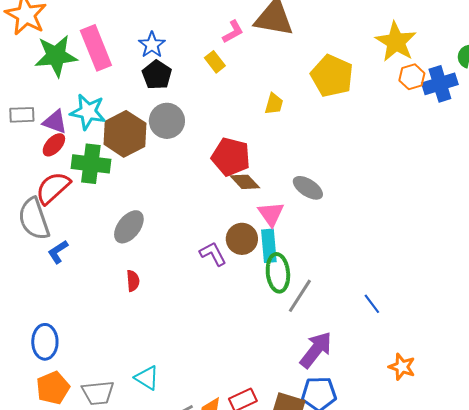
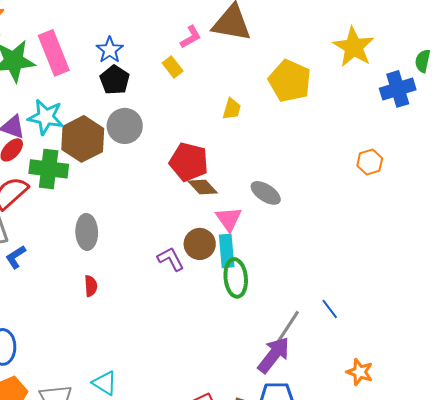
orange hexagon: (412, 77) -> (370, 162), moved
gray ellipse: (129, 227) -> (87, 232), turned -40
gray line: (300, 296) -> (288, 327), moved

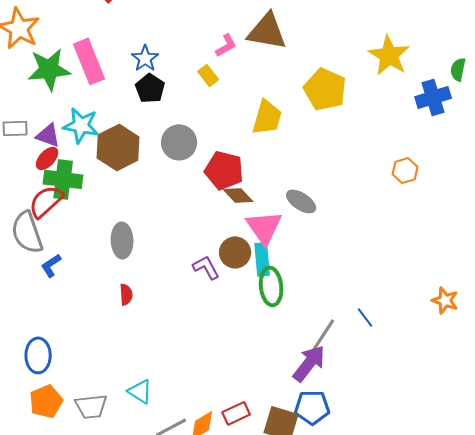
yellow trapezoid: (232, 109) -> (267, 117), size x1.6
gray circle: (125, 126) -> (179, 142), moved
green cross: (49, 169) -> (63, 179), moved
pink triangle: (229, 219) -> (264, 227), size x1.4
orange star: (360, 372) -> (445, 300), moved

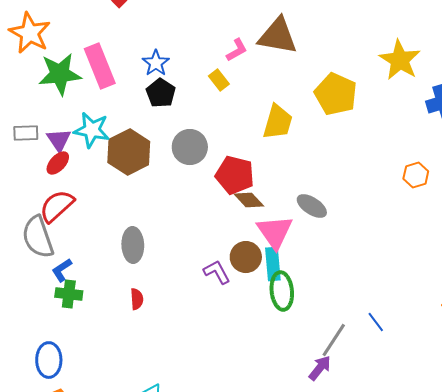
purple triangle: (48, 135) -> (59, 140), turned 36
green cross: (63, 179) -> (69, 294), moved, size x0.7
purple arrow: (309, 363) -> (320, 368), size x0.7

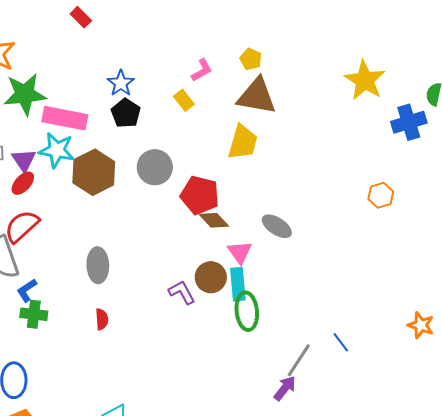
brown triangle: (278, 36) -> (257, 96), moved
pink rectangle: (100, 66) -> (65, 118), moved, turned -57
yellow pentagon: (336, 94) -> (251, 59), moved, size x0.5
pink triangle: (275, 232) -> (240, 252), size x0.7

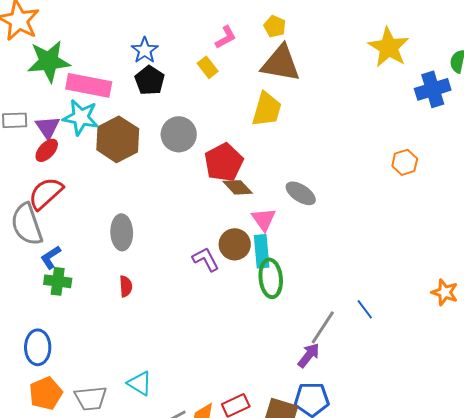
red pentagon: (200, 195) -> (224, 162), turned 30

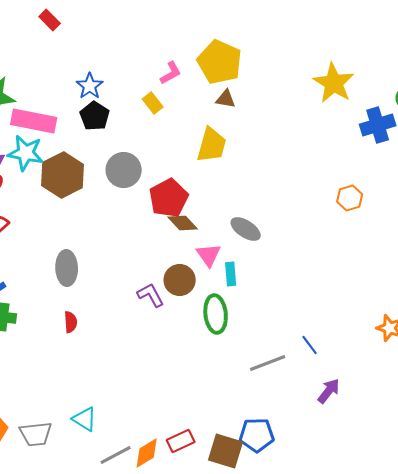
yellow pentagon: (275, 26) -> (220, 62), size x2.0
brown triangle: (281, 63) -> (226, 99), size x0.5
cyan rectangle: (262, 251) -> (231, 274), moved, size x0.7
gray line: (323, 327) -> (268, 363), turned 36
purple arrow: (309, 355) -> (329, 391), moved

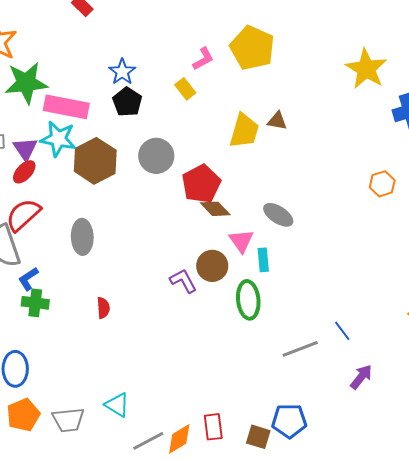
brown triangle: (226, 99) -> (277, 121), moved
gray ellipse: (67, 268) -> (82, 237), moved
red rectangle: (181, 441) -> (213, 427), turned -72
brown square: (226, 451) -> (258, 437), size x0.7

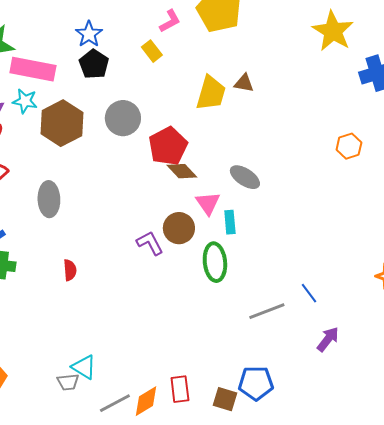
cyan star: (58, 139) -> (25, 101), size x0.7
gray trapezoid: (68, 420) -> (68, 382), moved, size x0.7

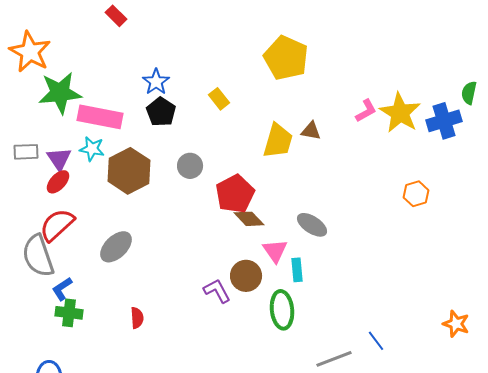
pink L-shape: (170, 21) -> (366, 111), moved
yellow star: (333, 31) -> (400, 113), moved
gray circle: (123, 118) -> (190, 166), size x0.7
gray ellipse: (49, 199) -> (116, 247), turned 48

